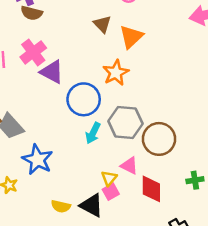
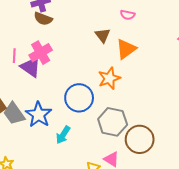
purple triangle: (52, 72) -> (31, 67), moved
cyan arrow: (93, 133) -> (63, 135), moved
blue star: (37, 160) -> (39, 115), moved

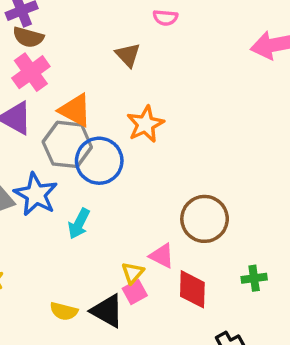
orange triangle: (126, 49) -> (75, 110), moved, turned -50
pink cross: (41, 53) -> (31, 72), moved
gray hexagon: (113, 122) -> (67, 144), moved

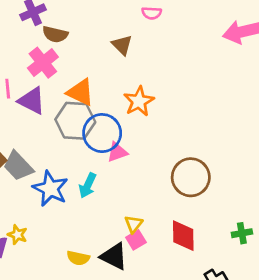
brown semicircle: (28, 37) -> (55, 34), moved
blue star: (36, 194) -> (50, 189), moved
pink triangle: (162, 256) -> (117, 152), moved, turned -45
green cross: (254, 278) -> (242, 233), moved

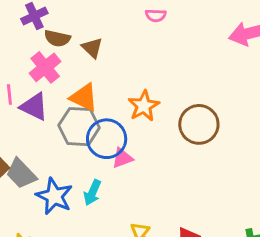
brown triangle: (122, 45) -> (92, 48), moved
brown circle: (191, 177) -> (199, 124), moved

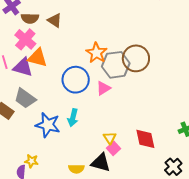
orange triangle: (84, 97) -> (37, 58), moved
gray hexagon: (79, 127) -> (116, 65), moved
pink triangle: (122, 158) -> (103, 88), moved
gray trapezoid: (21, 174) -> (25, 98), moved

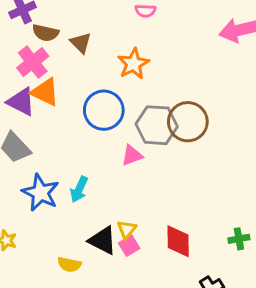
orange star: (96, 53) -> (133, 64), moved
blue circle: (76, 80) -> (104, 110), moved
black triangle: (101, 163) -> (103, 240), moved

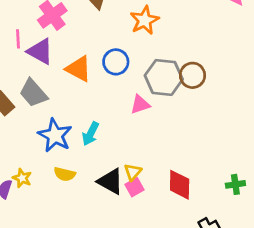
orange triangle: (45, 92) -> (79, 69), moved
blue circle: (104, 110) -> (116, 62), size x0.7
brown circle: (188, 122) -> (192, 75), size x0.7
yellow semicircle: (69, 265) -> (65, 174), moved

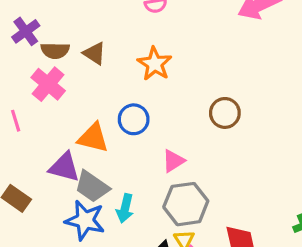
purple triangle: (40, 51) -> (64, 167), moved
gray hexagon: (164, 77) -> (186, 204), moved
gray trapezoid: (33, 93) -> (92, 187), moved

